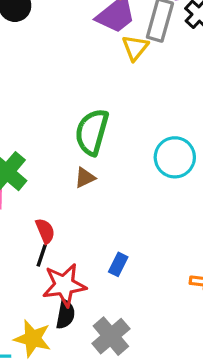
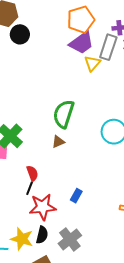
black semicircle: (65, 314) -> (42, 235), moved

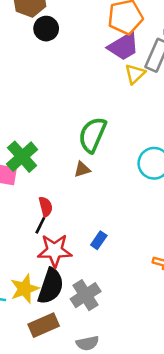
black semicircle: (42, 235) -> (51, 286), size x1.6
yellow star: (22, 239) -> (24, 289), turned 30

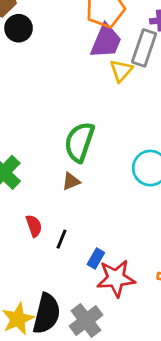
purple trapezoid: (124, 46) -> (106, 41), turned -32
black line: (40, 225) -> (62, 239), moved
red star: (55, 251) -> (116, 278), moved

